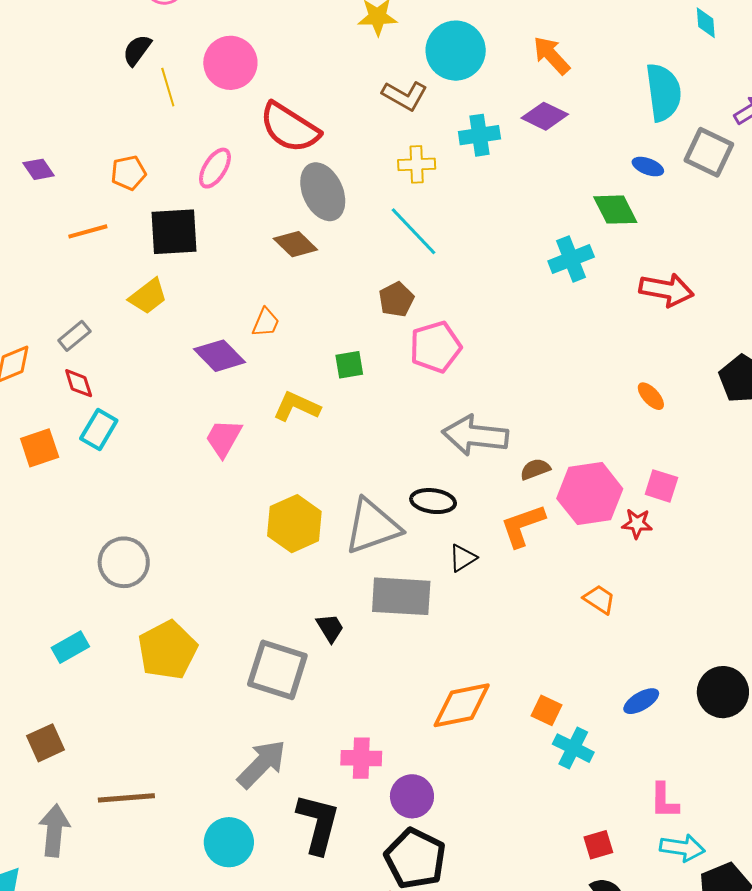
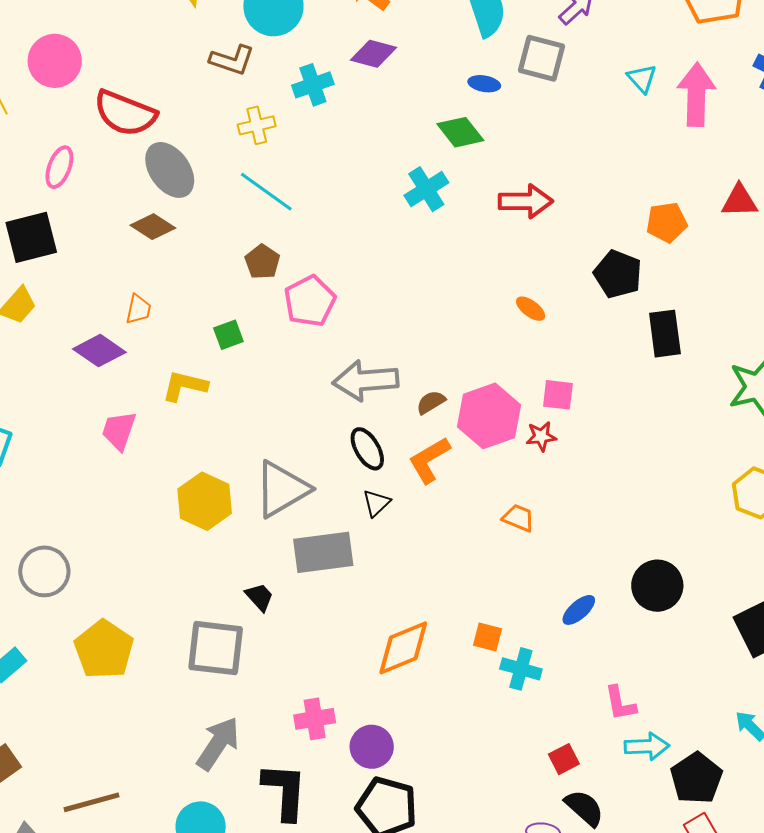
black ellipse: (433, 501) -> (367, 449), moved, turned 63

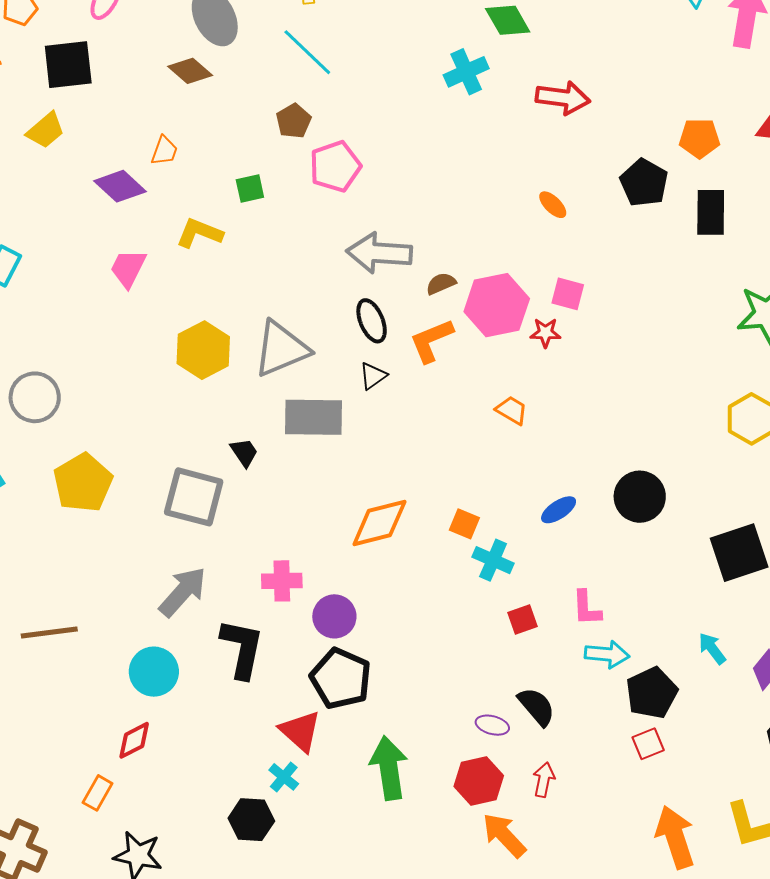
black rectangle: (665, 334) -> (711, 212), moved
red square: (564, 759) -> (522, 619), moved

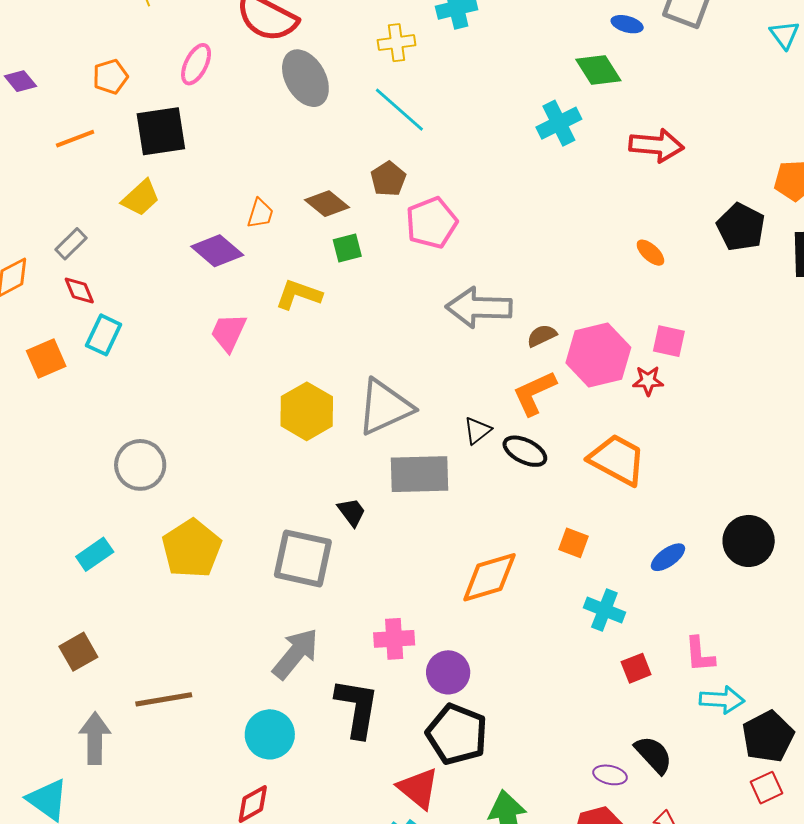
brown diamond: (190, 71) -> (327, 204), moved
black ellipse: (372, 321) -> (525, 451), moved, turned -39
orange trapezoid: (512, 410) -> (617, 460), size x1.8
orange square: (464, 524) -> (574, 543), moved

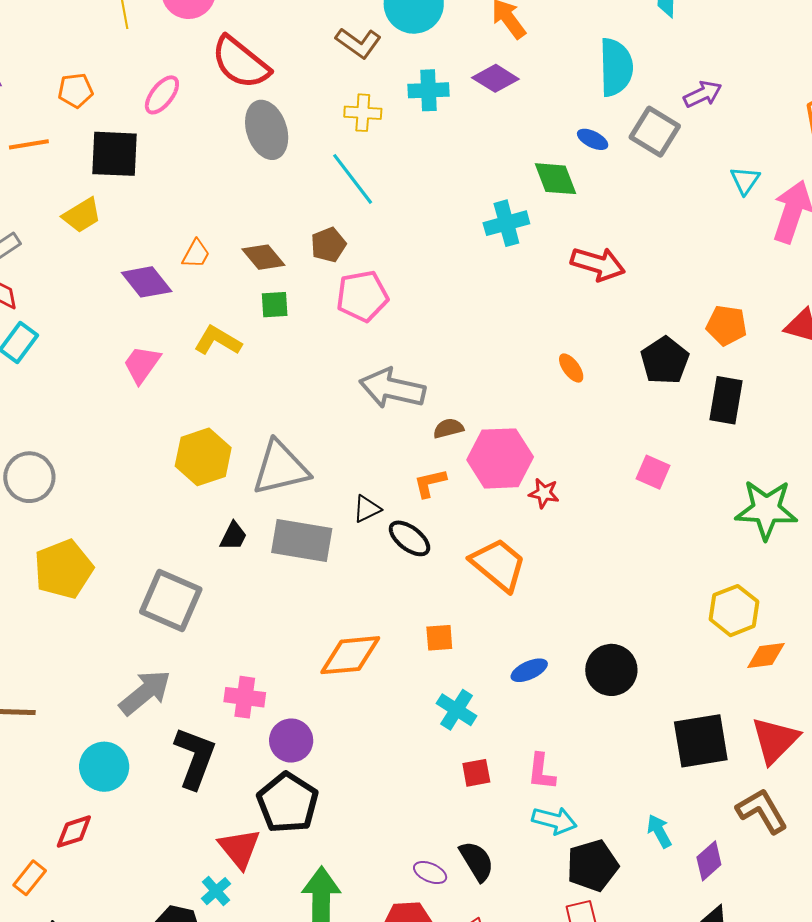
pink square: (669, 341) -> (653, 472), moved
orange L-shape: (534, 393) -> (430, 483), size x0.7
black trapezoid: (352, 512) -> (233, 536), moved, turned 52
orange square: (574, 543) -> (439, 638), turned -36

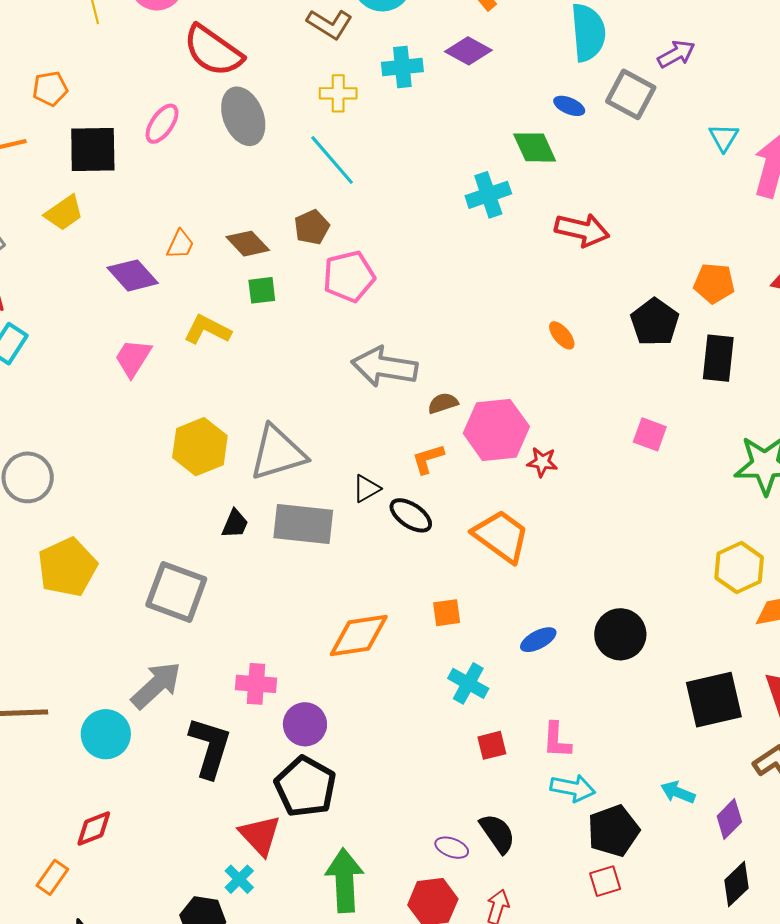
pink ellipse: (162, 95) -> (162, 124), moved
cyan circle: (104, 767) -> (106, 734), moved
cyan arrow: (659, 831) -> (678, 792), turned -36

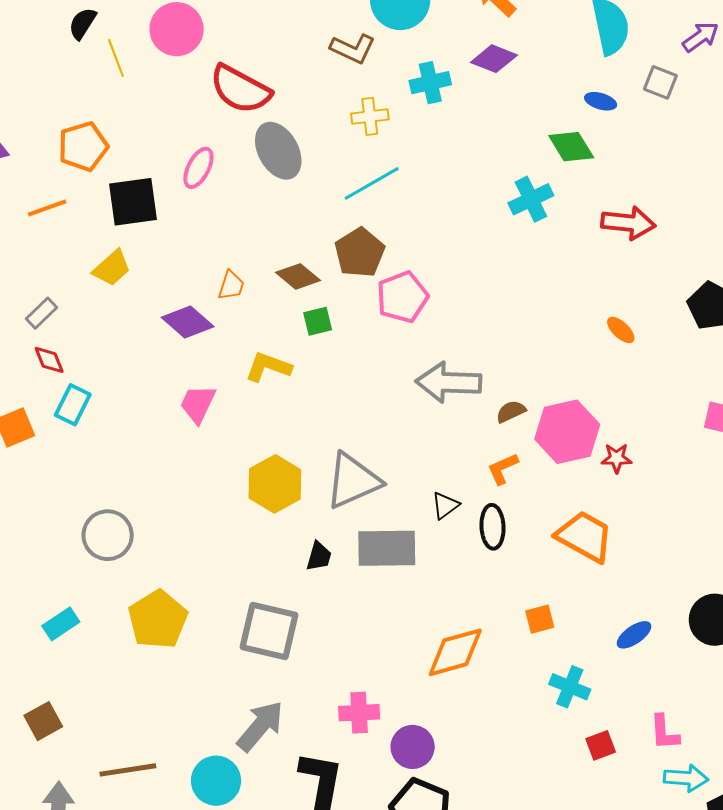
orange pentagon: (50, 89) -> (83, 146), size x1.4
gray square: (631, 94) -> (660, 82), size x0.7
cyan line: (332, 160) -> (372, 183), turned -72
brown pentagon: (312, 227) -> (360, 253), size x1.4
black ellipse: (411, 515) -> (493, 527), turned 60

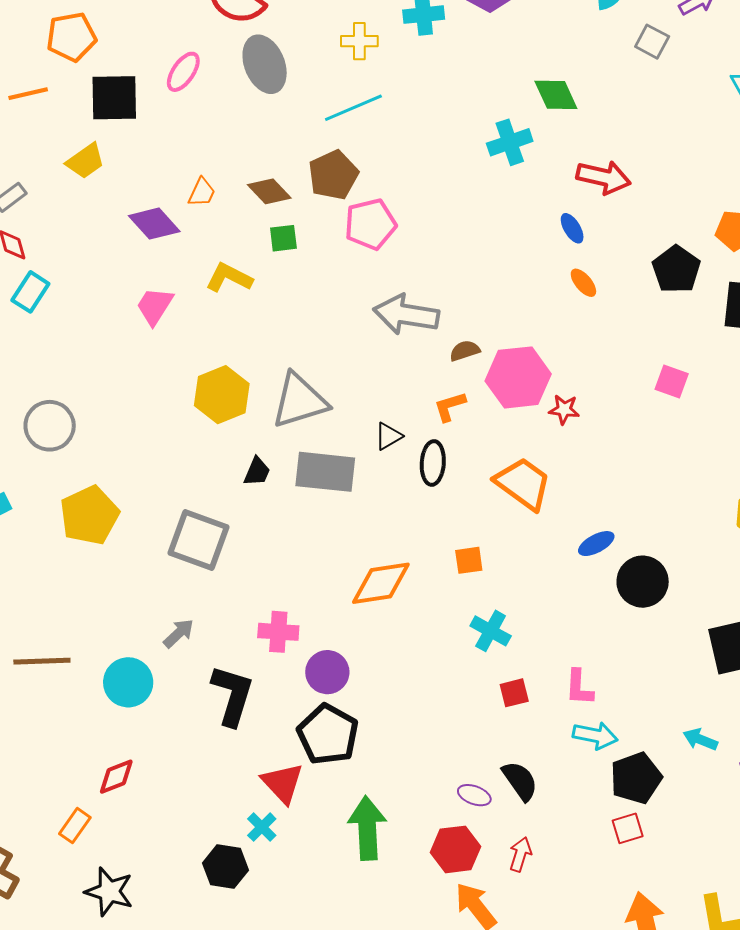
blue ellipse: (601, 101) -> (572, 228), moved, turned 36
blue ellipse: (634, 635) -> (596, 544), moved
gray arrow: (260, 726) -> (179, 633), size x0.6

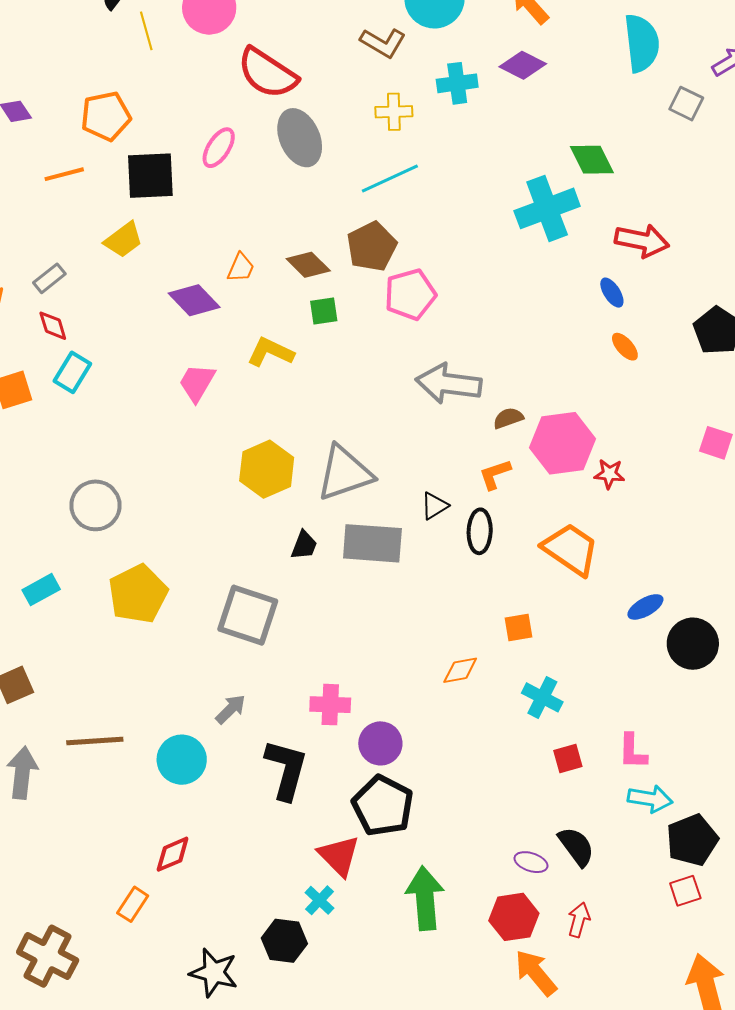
cyan cross: (510, 142) -> (547, 208), size x1.4
orange diamond: (381, 583) -> (460, 670), moved, size x0.6
black star: (109, 892) -> (214, 973), moved

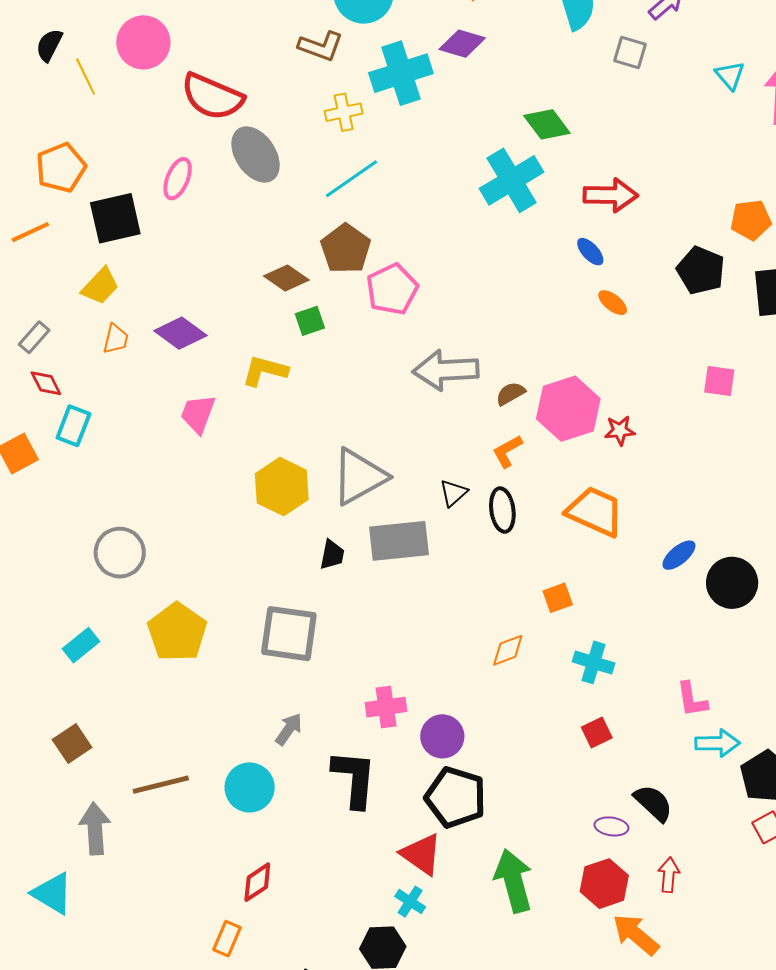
cyan cross: (457, 83) -> (401, 73), size x1.5
orange trapezoid: (241, 268) -> (116, 339), moved
red square: (568, 759) -> (597, 732), moved

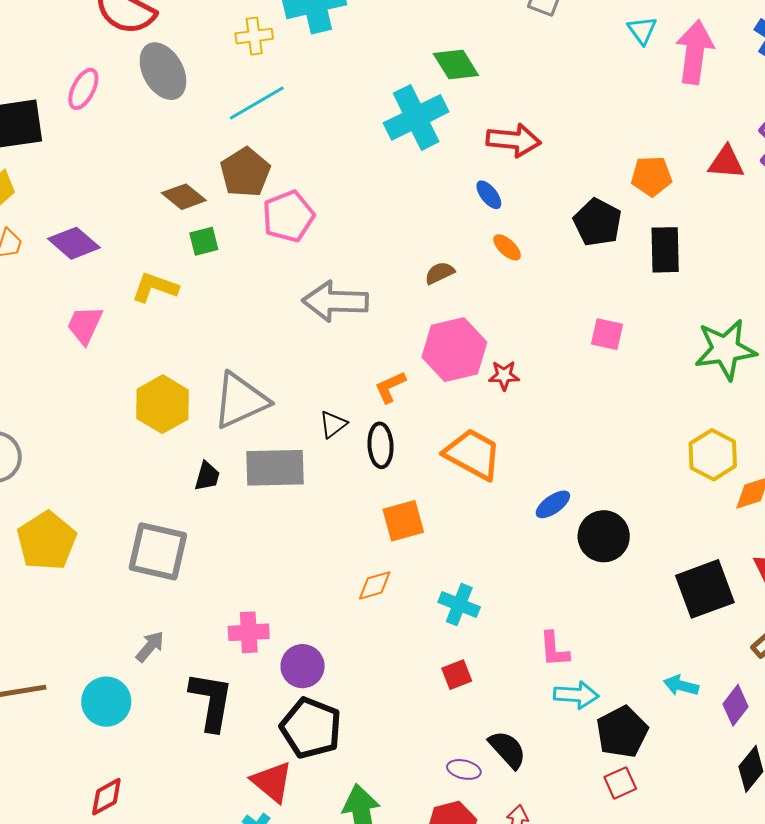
brown semicircle: (510, 394) -> (440, 273), moved
orange square: (558, 598) -> (403, 521), moved, size x1.4

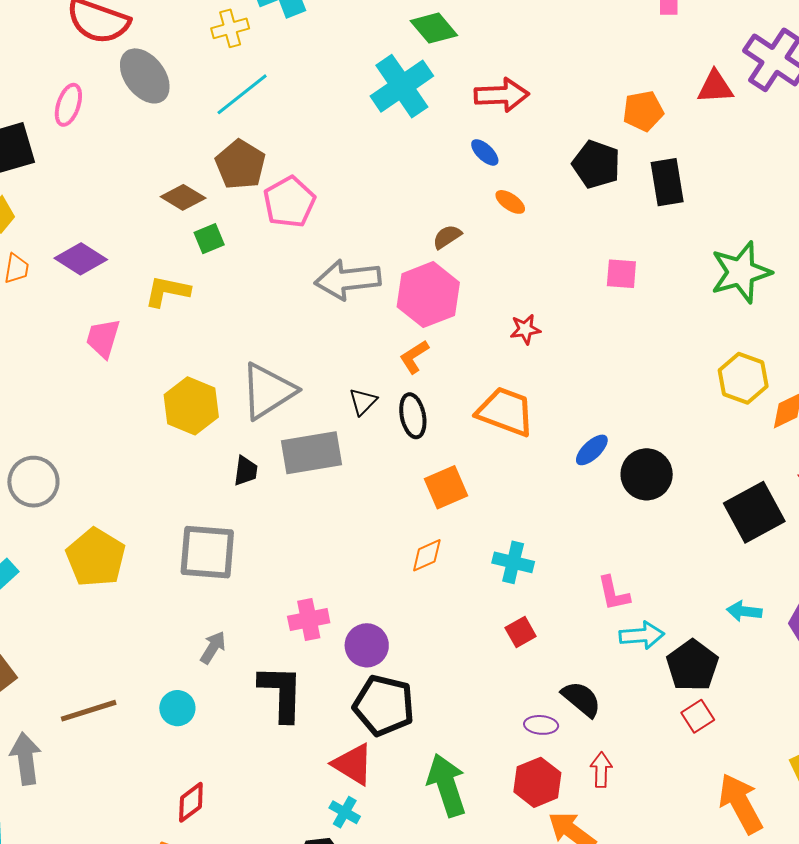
pink hexagon: (454, 350) -> (428, 295), moved
cyan circle: (106, 702) -> (177, 708), size x0.7

